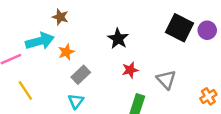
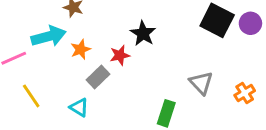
red star: (130, 70) -> (120, 55), moved
orange cross: (208, 96) -> (245, 93), moved
cyan triangle: (76, 101) -> (79, 108), moved, turned -35

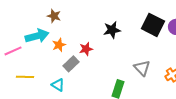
black star: (143, 33) -> (112, 30), moved, turned 30
yellow line: (31, 96) -> (25, 77), turned -54

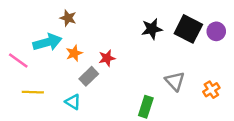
black star: (112, 30) -> (152, 29), moved
pink line: (13, 51) -> (18, 61), turned 60

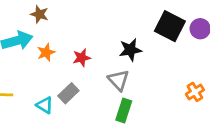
black star: (152, 29) -> (130, 50), moved
gray rectangle: (89, 76) -> (68, 93), moved
gray triangle: (175, 81) -> (118, 80), moved

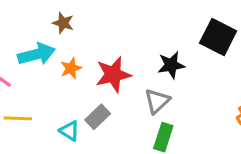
red star: (82, 58) -> (113, 75), size x1.6
gray triangle: (118, 80) -> (157, 101), turned 30

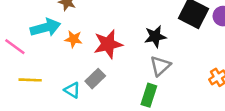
orange star: (71, 68) -> (74, 39), turned 30
gray triangle: (157, 101) -> (160, 66), moved

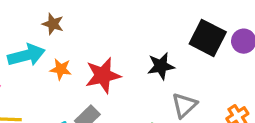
gray triangle: (160, 66) -> (184, 105), moved

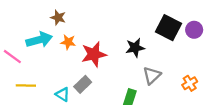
orange star: (61, 69) -> (68, 42), moved

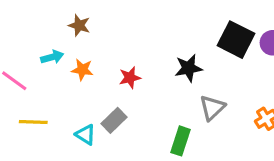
cyan arrow: (39, 40) -> (52, 57), size x0.6
orange star: (68, 42) -> (82, 70), moved
red star: (94, 54) -> (130, 78), size x0.6

